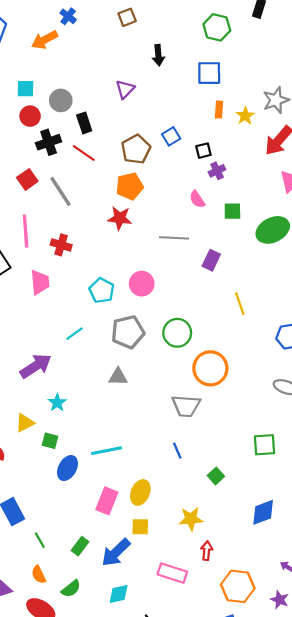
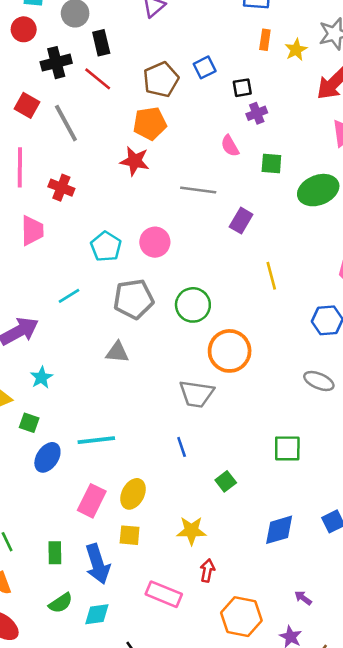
red circle: (30, 116) -> (24, 29), moved
red square: (27, 179) -> (27, 105), turned -30
green rectangle: (80, 546) -> (55, 553), turned -42
blue arrow: (116, 552) -> (98, 564), turned -68
green semicircle: (71, 589) -> (61, 603), moved

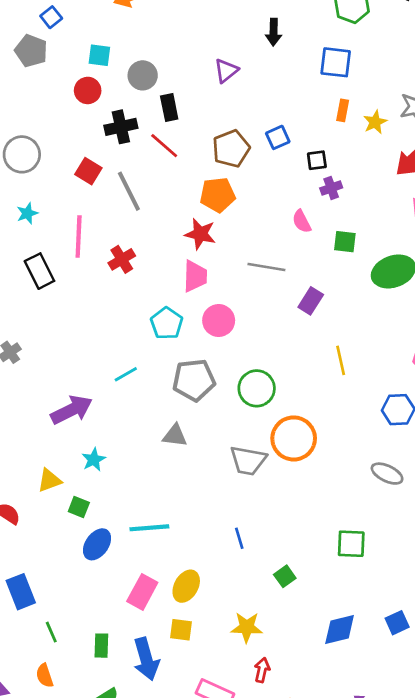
red cross: (61, 188) -> (122, 259), turned 35
pink trapezoid: (32, 230) -> (195, 276), moved
gray trapezoid: (196, 394) -> (248, 461), moved

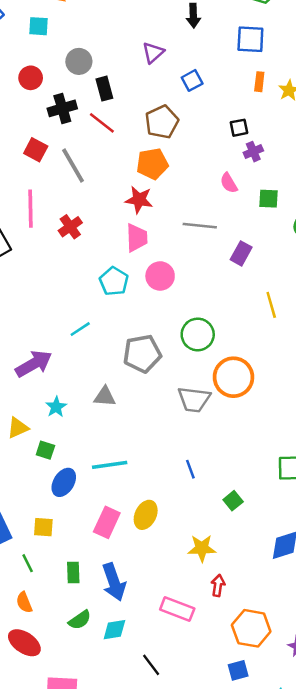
cyan square: (99, 55) -> (38, 26), moved
blue square: (278, 137) -> (192, 80), moved
gray pentagon: (194, 380) -> (142, 354), moved
gray triangle: (175, 436) -> (105, 397), moved
yellow square: (181, 630) -> (43, 527), moved

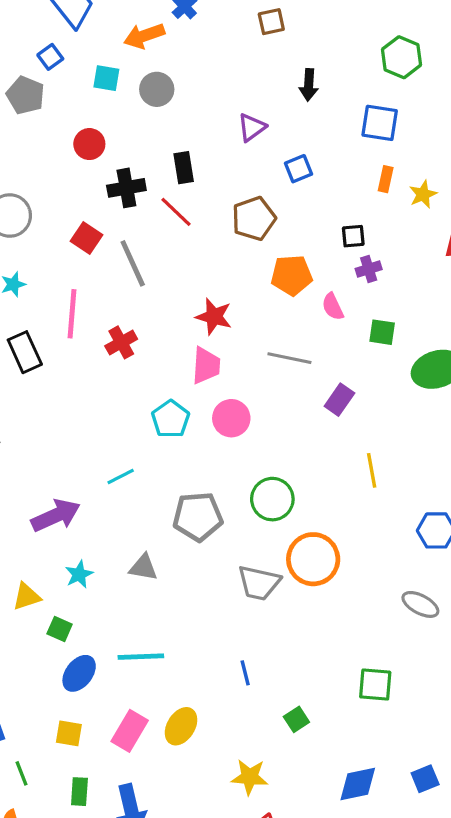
gray circle: (79, 61) -> (157, 89), moved
orange pentagon: (152, 164) -> (292, 275), moved
yellow square: (43, 527) -> (69, 733), moved

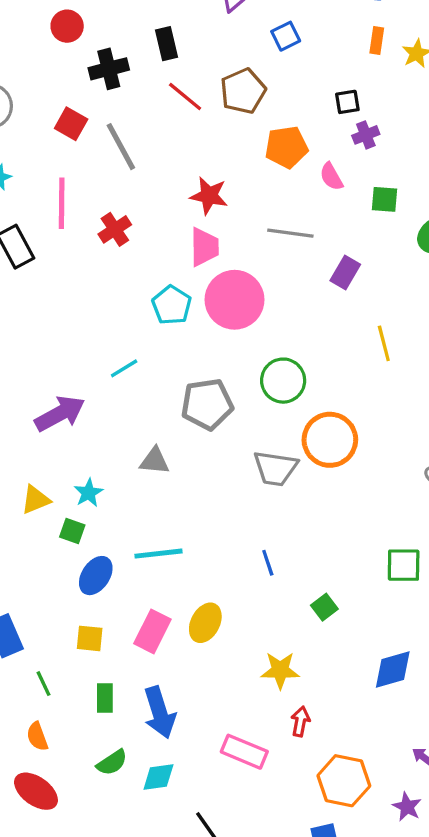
red line: (176, 212) -> (185, 96), moved
pink circle: (231, 418) -> (235, 300), size x1.5
cyan star: (79, 574) -> (89, 493), moved

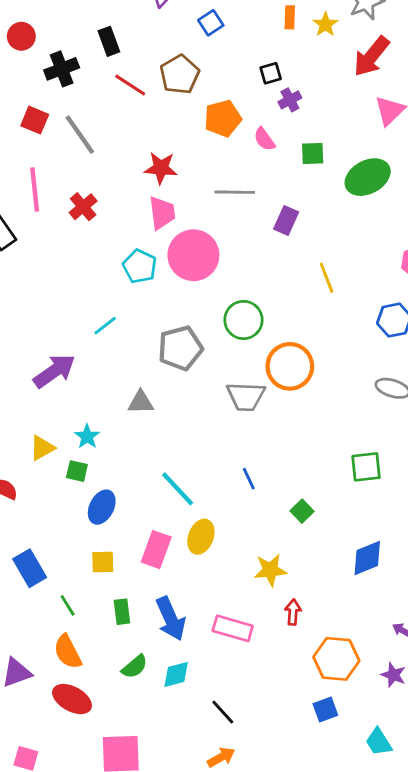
cyan line: (158, 554) -> (178, 489), moved, turned 60
orange semicircle: (37, 737) -> (68, 652), size x1.4
pink rectangle: (244, 752) -> (233, 628), moved

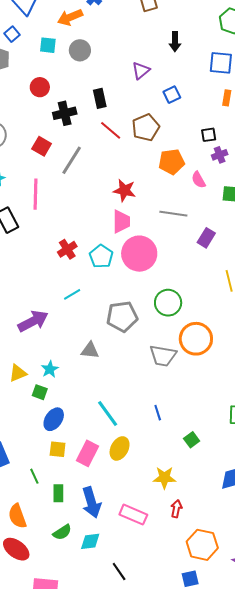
gray line: (80, 135) -> (72, 160), turned 60
red cross: (83, 207) -> (67, 249), moved
yellow square: (103, 562) -> (58, 449), moved
green line: (68, 605) -> (34, 476), moved

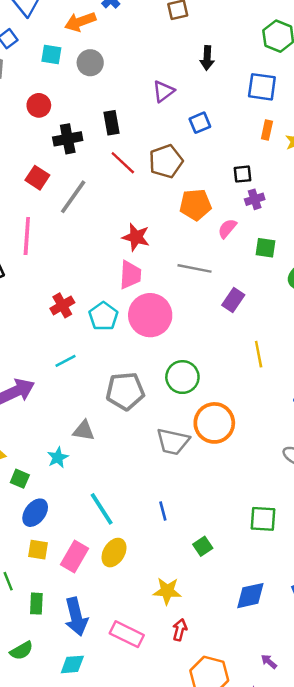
pink semicircle: (198, 180) -> (227, 228), turned 66
cyan star: (50, 369) -> (58, 457), moved
green semicircle: (62, 532) -> (22, 651), moved

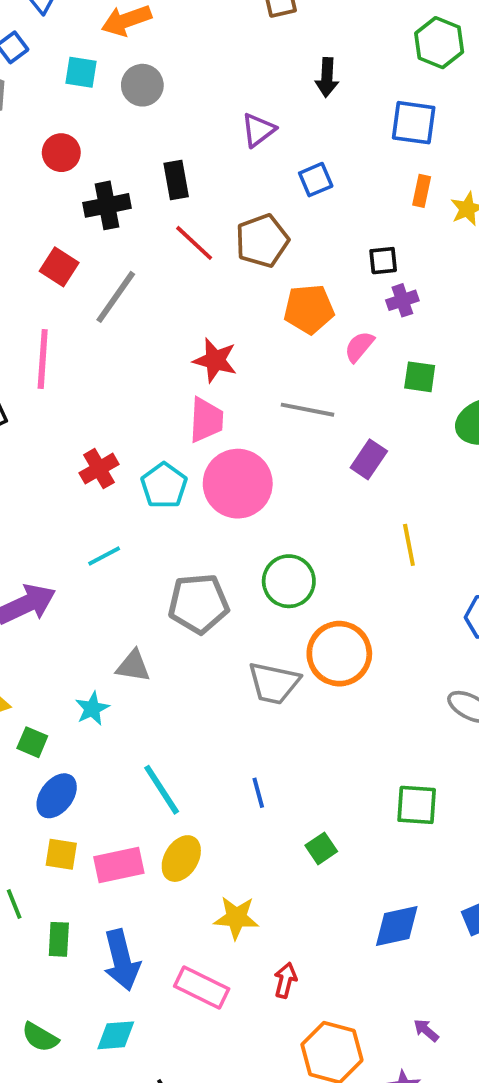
pink rectangle: (74, 557) -> (119, 865), turned 48
yellow star: (167, 591) -> (236, 918), moved
green semicircle: (22, 651) -> (40, 1037), moved, turned 60

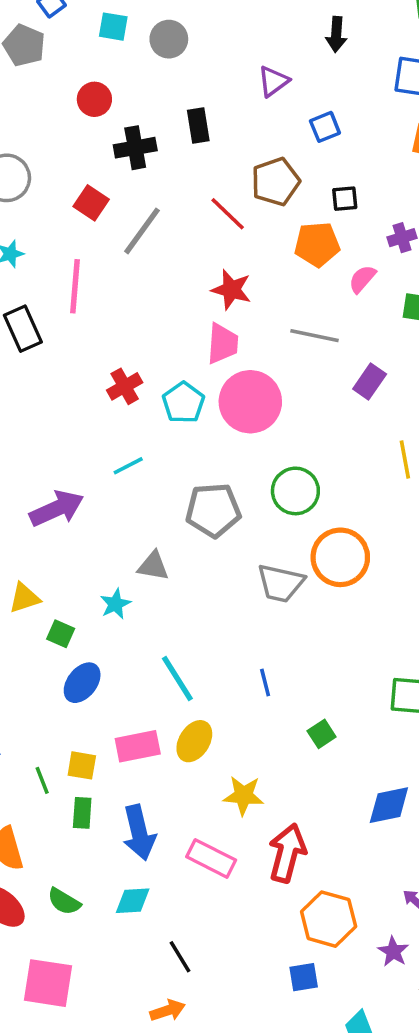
red line: (194, 243) -> (228, 214), moved
black square: (383, 261) -> (345, 199), moved
yellow square: (61, 854) -> (82, 765), moved
red arrow: (285, 980) -> (287, 853), size x1.8

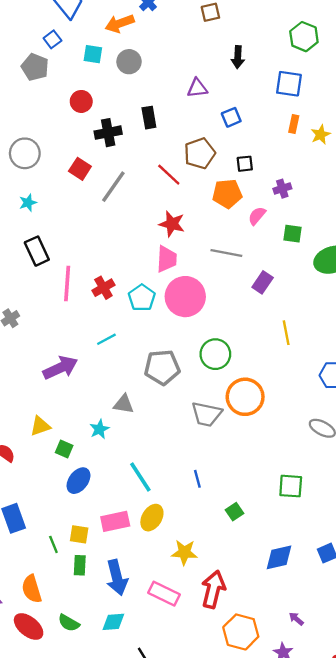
purple triangle: (273, 81) -> (197, 88), turned 30
pink line: (75, 286) -> (67, 284), moved

